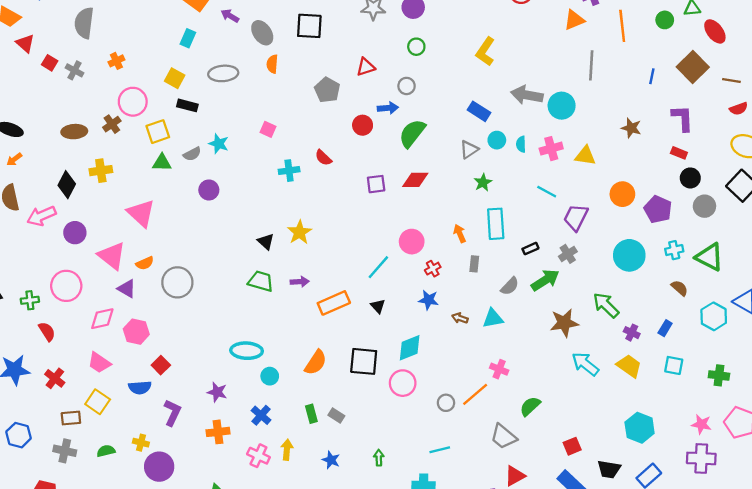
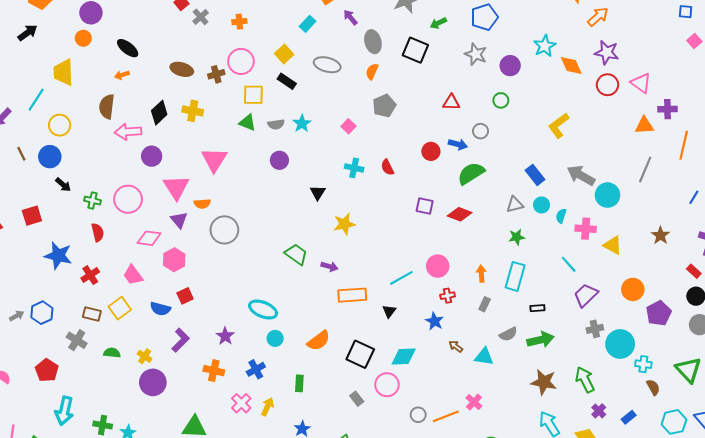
gray pentagon: (327, 90) -> (384, 106), moved
black triangle: (266, 242) -> (318, 193), moved
cyan cross: (674, 250) -> (643, 364), moved
gray cross: (568, 254) -> (595, 329), moved
gray rectangle: (336, 415) -> (357, 399), moved

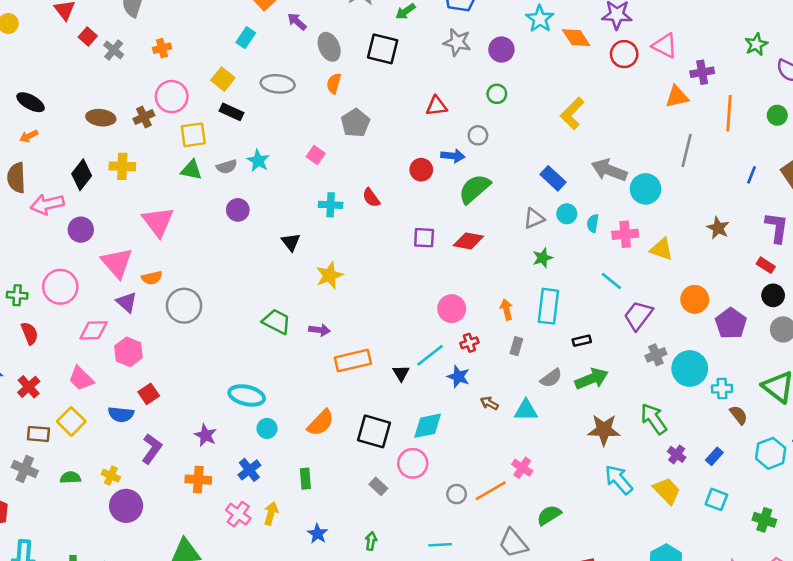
cyan line: (401, 278) -> (430, 355), moved

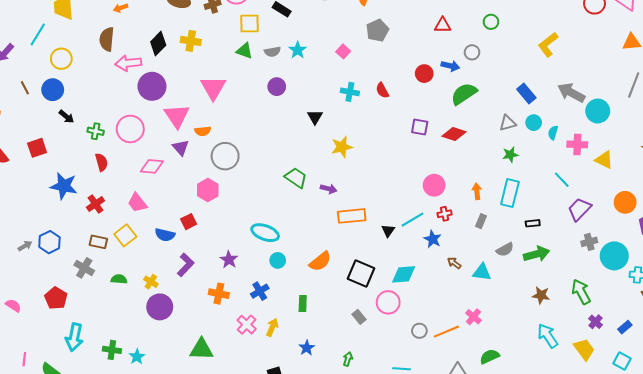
purple circle: (81, 230) -> (152, 86), size x1.4
pink hexagon: (128, 352) -> (208, 190), moved
brown star: (604, 430) -> (541, 295), size x0.7

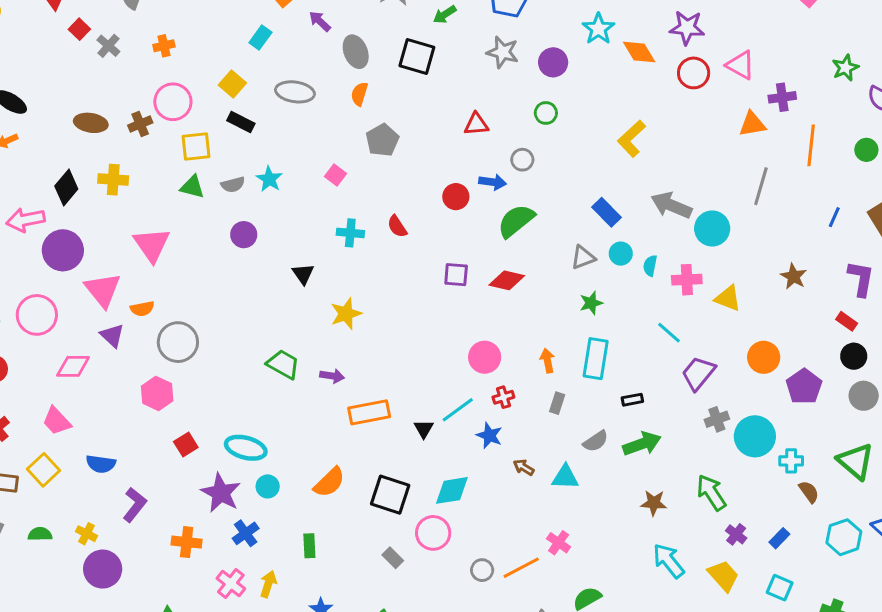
red square: (189, 222) -> (186, 445), moved
purple star: (229, 260) -> (221, 493), moved, size x1.5

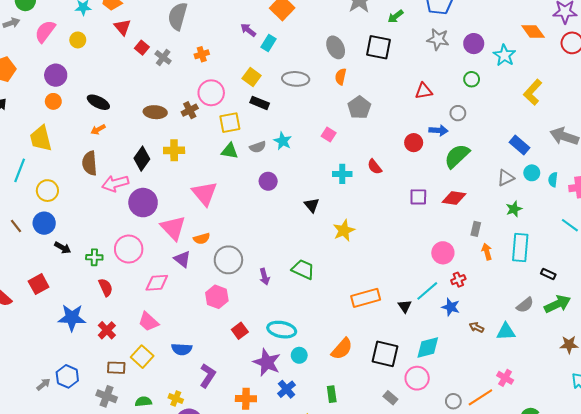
purple arrow: (320, 21) -> (248, 30), moved
cyan star: (598, 29) -> (504, 55), moved
purple arrow: (332, 376) -> (265, 277), moved, turned 70
black rectangle: (632, 400) -> (548, 274), turned 40
gray rectangle: (557, 403) -> (476, 229), moved

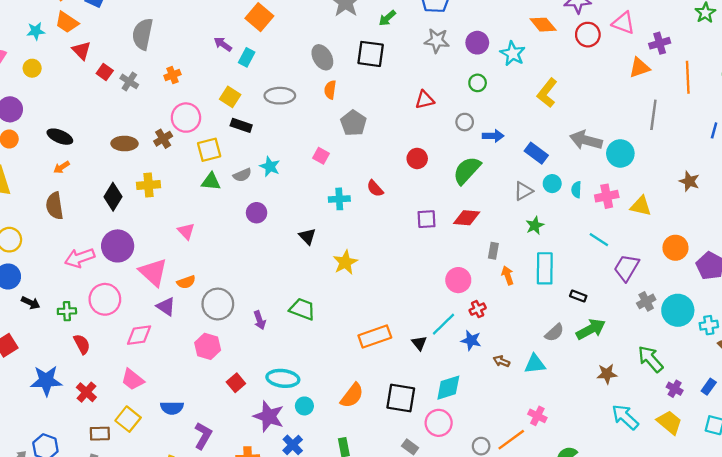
blue arrow: (438, 130) -> (493, 136), moved
pink arrow: (115, 183) -> (80, 258), moved
pink triangle: (205, 194) -> (186, 231), size x0.6

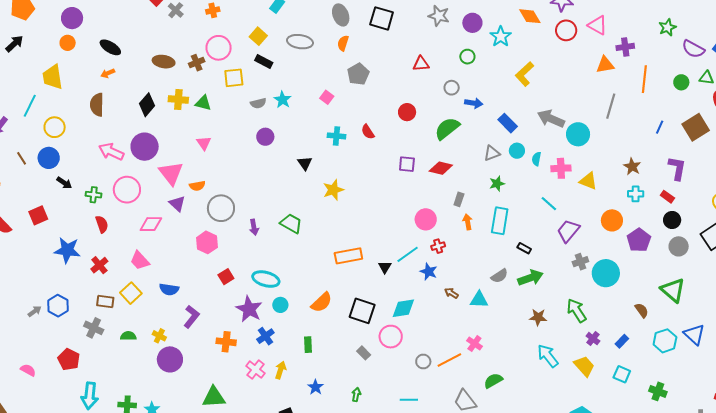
green triangle: (211, 182) -> (203, 103), moved
pink arrow: (80, 258) -> (111, 152), turned 35
cyan cross: (709, 325) -> (636, 194), moved

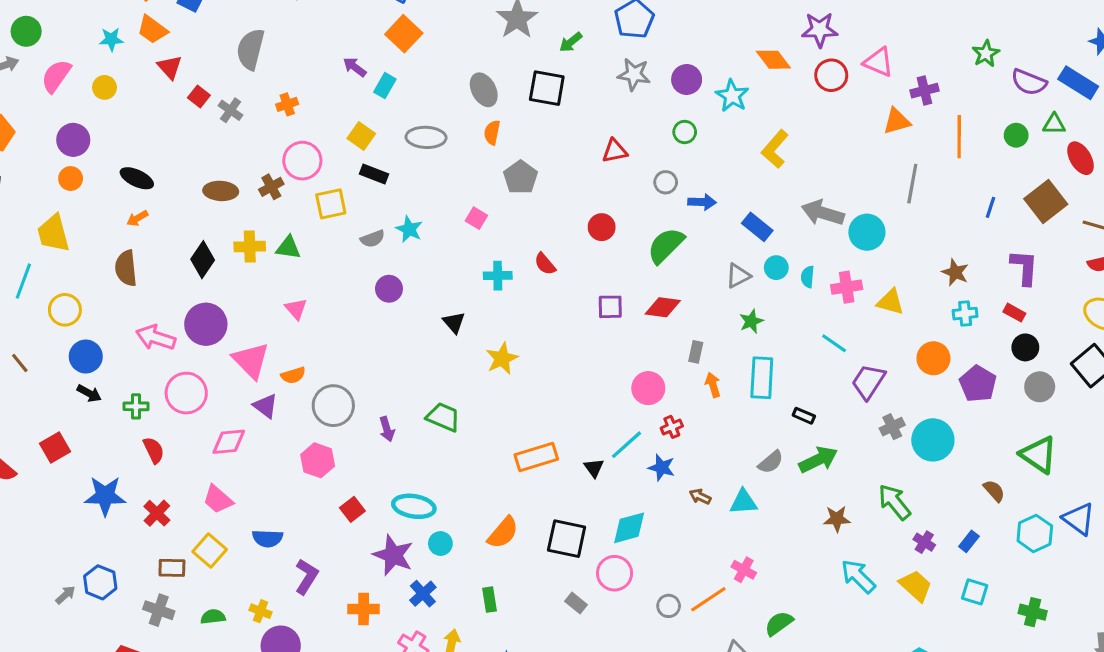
blue circle: (49, 158) -> (86, 357), moved

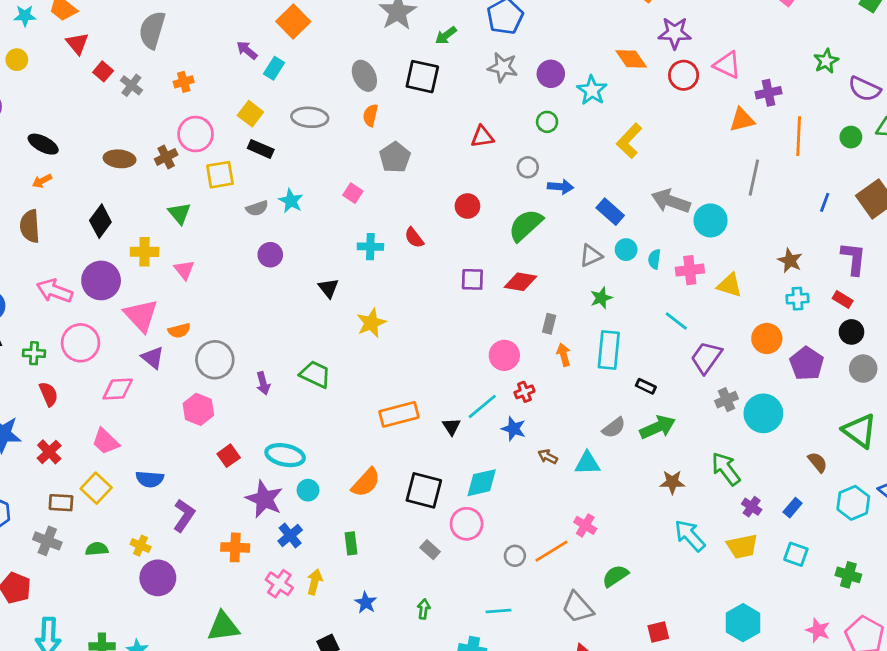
yellow cross: (250, 246) -> (145, 252), moved
green triangle: (288, 248) -> (179, 213), turned 40
yellow trapezoid: (916, 586) -> (742, 546), turned 124

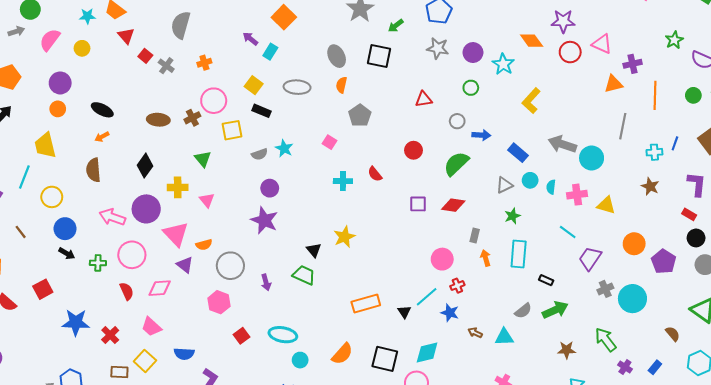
black triangle: (328, 288) -> (314, 250), moved
cyan cross: (797, 299) -> (654, 152), moved
red semicircle: (49, 394) -> (127, 291), moved
purple star: (264, 499) -> (264, 220), moved

